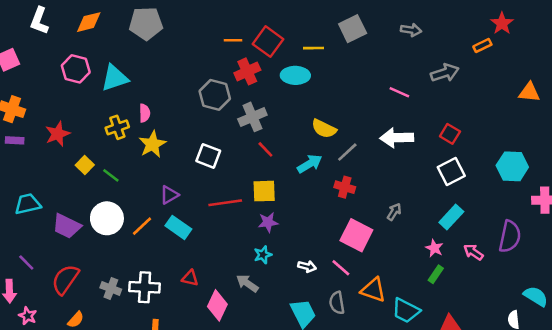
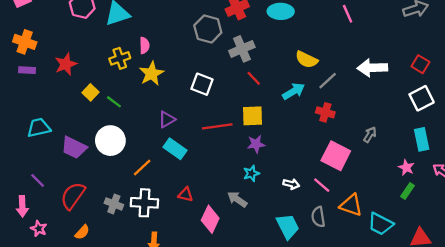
pink line: (399, 92) -> (348, 14), moved, turned 42
cyan rectangle: (451, 217) -> (422, 139), turned -55
orange line: (142, 226) -> (142, 168), moved

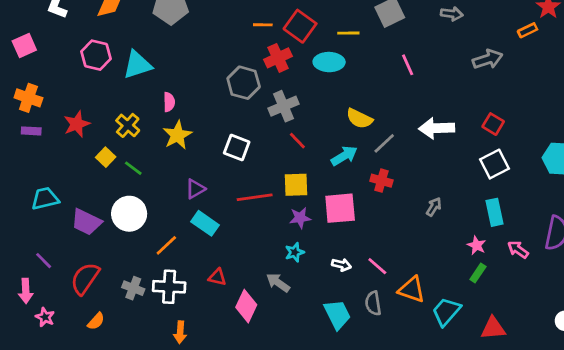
yellow cross: (120, 58) -> (128, 125), moved, turned -30
pink square: (336, 156) -> (340, 208), moved, turned -32
cyan trapezoid: (380, 224) -> (446, 312), turned 104

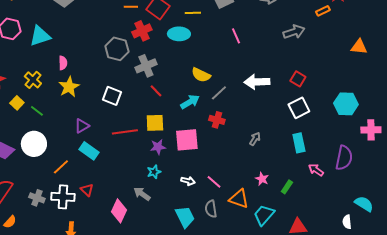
pink star: (477, 245) -> (262, 179), moved
red triangle: (217, 277) -> (87, 190), moved, turned 32

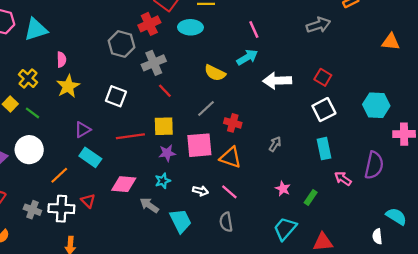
gray line: (219, 93) -> (206, 108), moved
cyan arrow: (190, 102) -> (247, 57), moved
orange triangle: (239, 199) -> (231, 157), moved
pink diamond: (119, 211) -> (124, 184), moved, turned 70
cyan trapezoid: (185, 217) -> (180, 221), moved

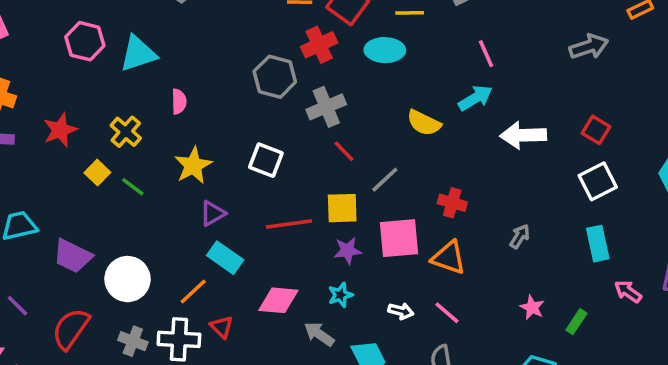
yellow star: (68, 86) -> (193, 165), moved
gray line: (206, 108) -> (385, 180), moved
white circle: (29, 150) -> (127, 279), moved
orange line: (59, 175) -> (193, 291), moved

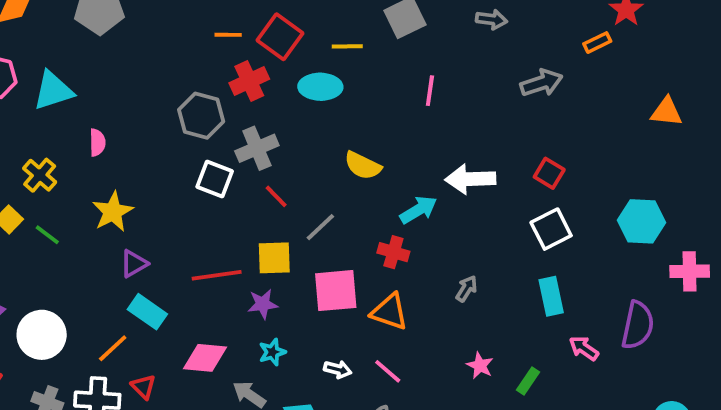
pink line: (486, 54) -> (430, 91), turned 32
cyan arrow: (475, 98) -> (418, 210), moved
white square: (266, 160) -> (215, 179), moved
purple star: (348, 251) -> (263, 304), moved

